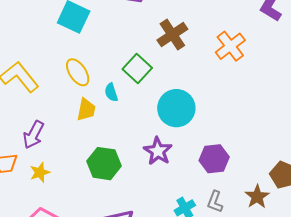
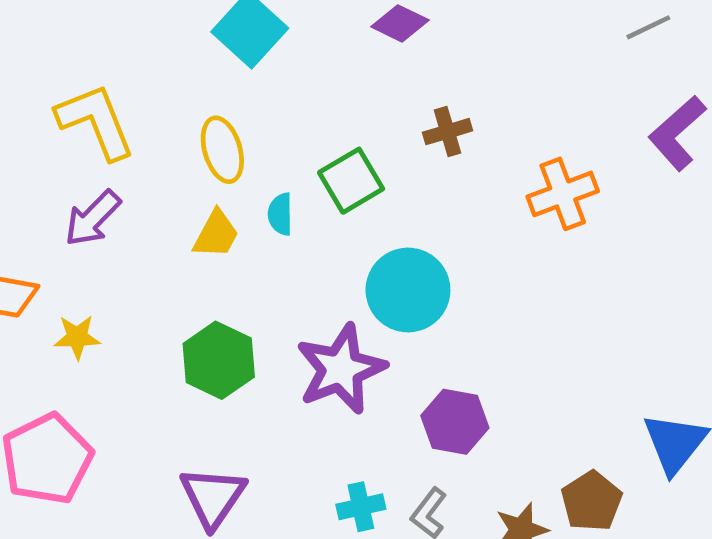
brown cross: (172, 35) -> (448, 132), size x0.7
purple arrow: (33, 135) -> (93, 218), moved
purple star: (158, 151) -> (341, 369), size x1.4

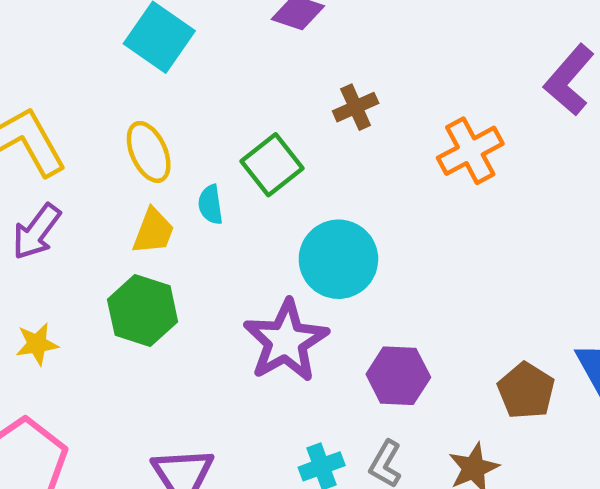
green hexagon: (219, 360) -> (143, 311), moved
brown pentagon: (592, 501) -> (526, 391), moved

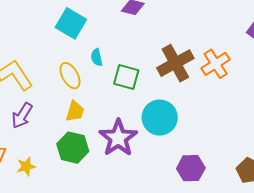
brown cross: (356, 107) -> (175, 63), moved, size x1.8
green square: (272, 165) -> (126, 77), turned -32
cyan semicircle: (210, 205) -> (97, 57), moved
purple star: (286, 341) -> (118, 138), moved

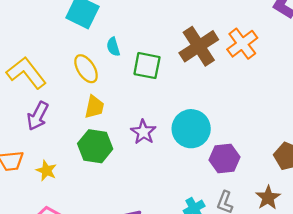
cyan circle: (160, 118) -> (191, 129), moved
purple star: (118, 138) -> (143, 132), size x0.6
yellow star: (26, 166) -> (46, 171), turned -30

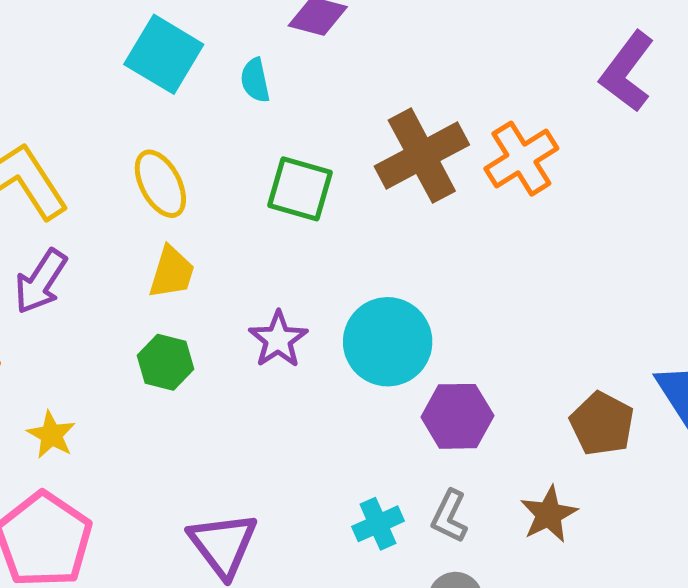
cyan semicircle: (113, 47) -> (255, 80), moved
green hexagon: (95, 146) -> (165, 362), size x0.7
yellow star: (46, 171) -> (51, 435), moved

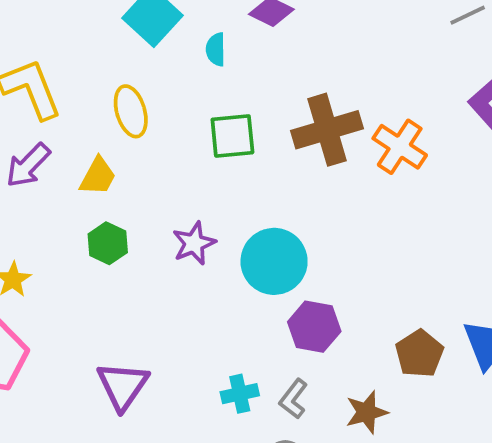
orange cross: (521, 159) -> (400, 147), turned -36
green square: (300, 189) -> (232, 136), turned -33
yellow trapezoid: (172, 272) -> (98, 176), moved

